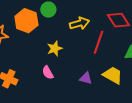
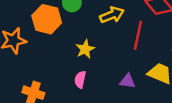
pink semicircle: (48, 73) -> (80, 80), turned 48

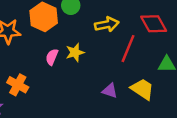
pink semicircle: (80, 80) -> (52, 57), moved

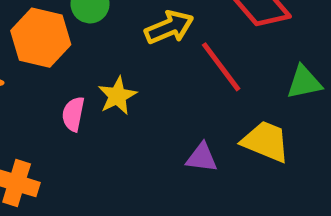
red line: (128, 49) -> (221, 67), turned -48

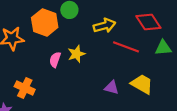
red line: (221, 67) -> (126, 47), turned -40
green triangle: (304, 82) -> (163, 48), moved

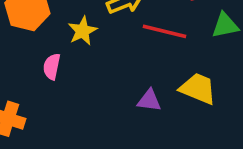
yellow star: (76, 54) -> (82, 31), moved

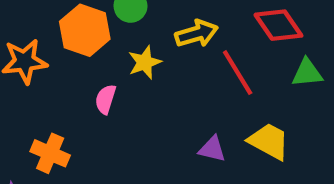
red line: (165, 31) -> (238, 73), turned 39

